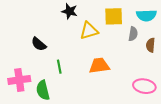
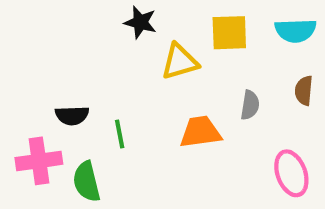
gray semicircle: (133, 34) -> (250, 105), moved
black semicircle: (39, 44) -> (72, 115), moved, turned -42
pink ellipse: (144, 86) -> (291, 173), turned 60

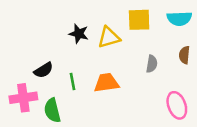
black star: (140, 22) -> (79, 34), moved
black semicircle: (72, 115) -> (44, 70), turned -30
orange trapezoid: (200, 132) -> (106, 83), moved

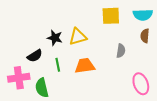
black star: (79, 34) -> (55, 38), moved
yellow triangle: (109, 37) -> (78, 37), moved
brown semicircle: (184, 55) -> (145, 36), moved

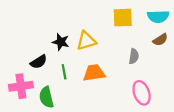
brown semicircle: (145, 36) -> (160, 40), turned -128
pink ellipse: (141, 84) -> (142, 93), moved

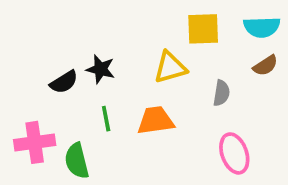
yellow triangle: (86, 41) -> (170, 67), moved
black semicircle: (39, 62) -> (64, 82), moved

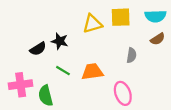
yellow triangle: (170, 67) -> (92, 24), moved
green line: (106, 119) -> (63, 71), turned -48
pink ellipse: (234, 153) -> (123, 93), moved

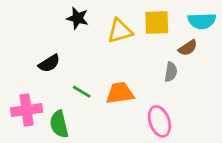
brown semicircle: (158, 39) -> (188, 48), moved
black star: (60, 41) -> (77, 18), moved

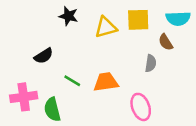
brown semicircle: (188, 48) -> (166, 42), turned 91

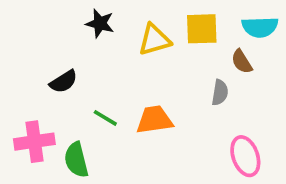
pink ellipse: (141, 107) -> (245, 156), moved

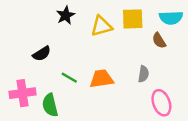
black star: (100, 23) -> (66, 15), turned 30
gray semicircle: (220, 93) -> (143, 74), moved

